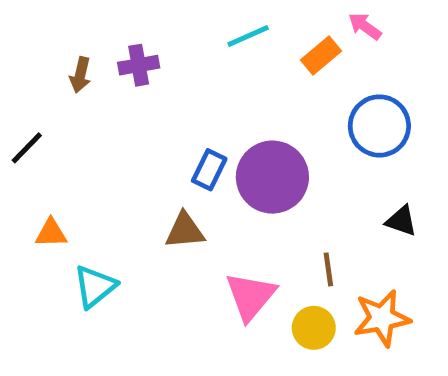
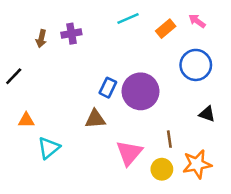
pink arrow: (365, 26) -> (197, 21), moved

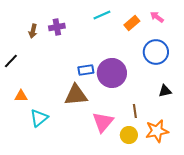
blue rectangle: (108, 88) -> (86, 70), turned 56
black triangle: (207, 114) -> (165, 91), turned -32
brown triangle: (95, 119) -> (76, 95), size x1.4

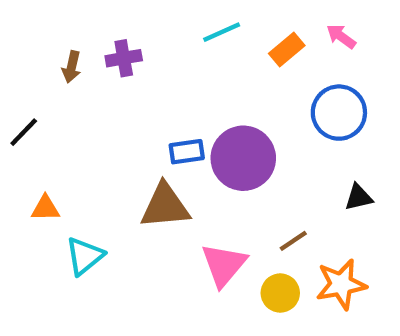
brown line: (135, 111) -> (293, 241), turned 64

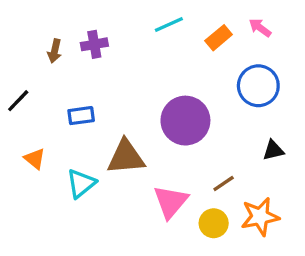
blue rectangle: (187, 152) -> (81, 116), moved
orange triangle: (45, 208) -> (35, 159), turned 40
cyan triangle: (85, 256) -> (81, 183), moved

